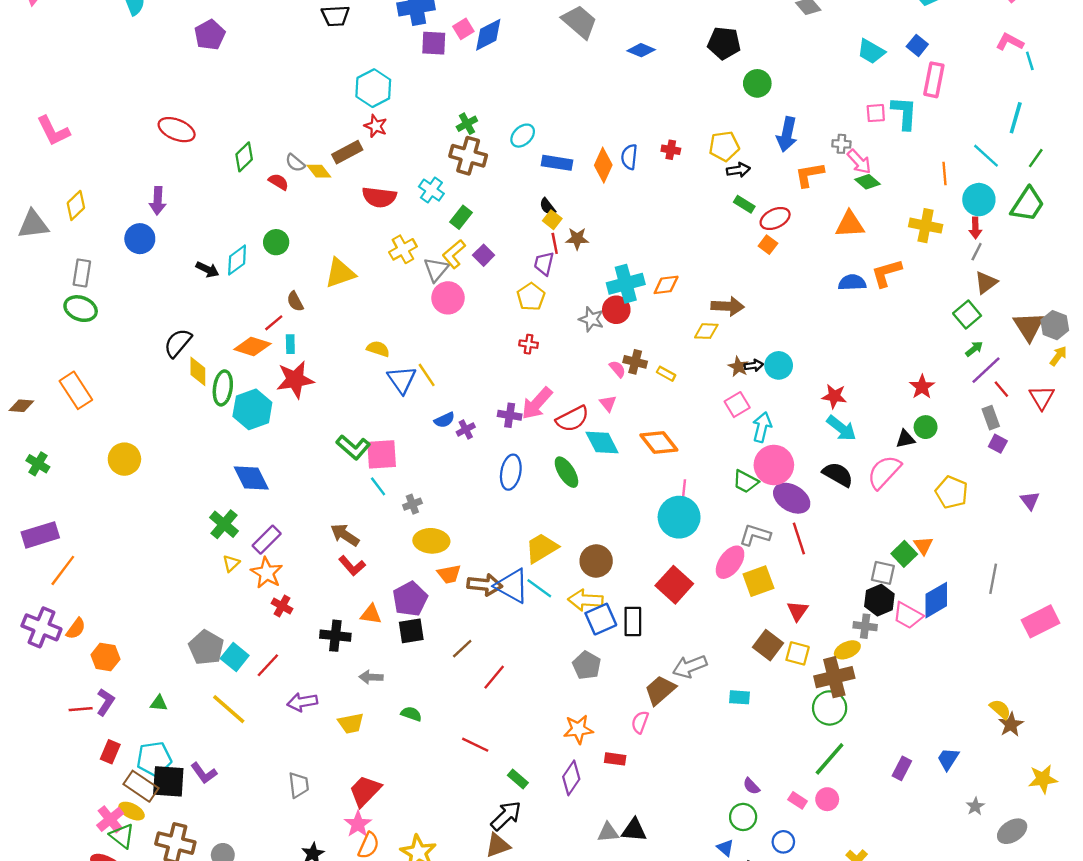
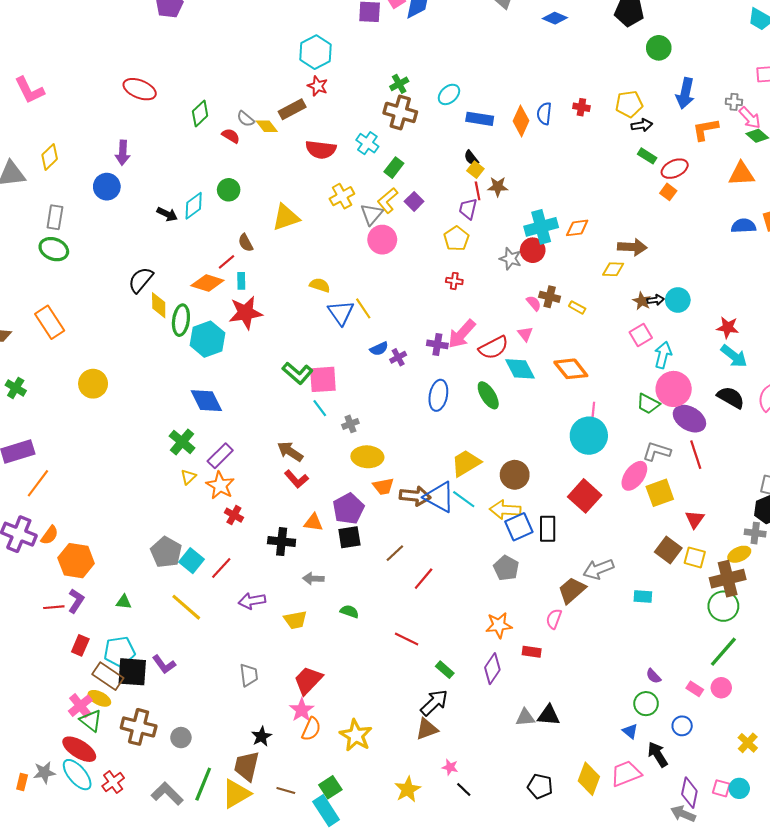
orange hexagon: (105, 657) -> (76, 561), size x1.4

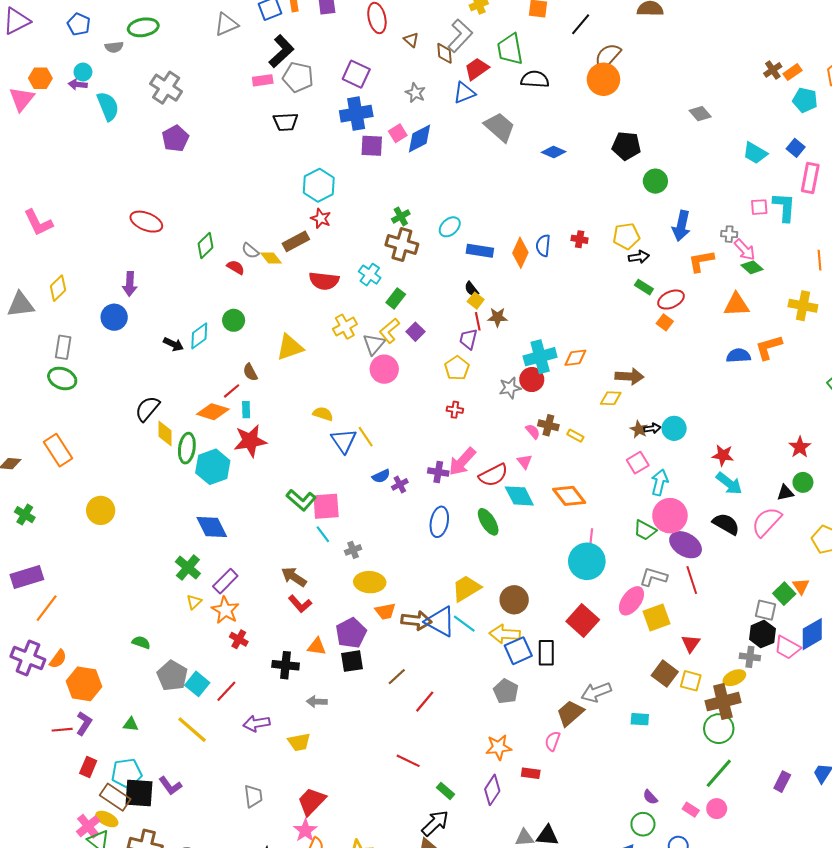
gray star: (510, 259) -> (510, 388), turned -30
green semicircle: (349, 611) -> (141, 642), moved

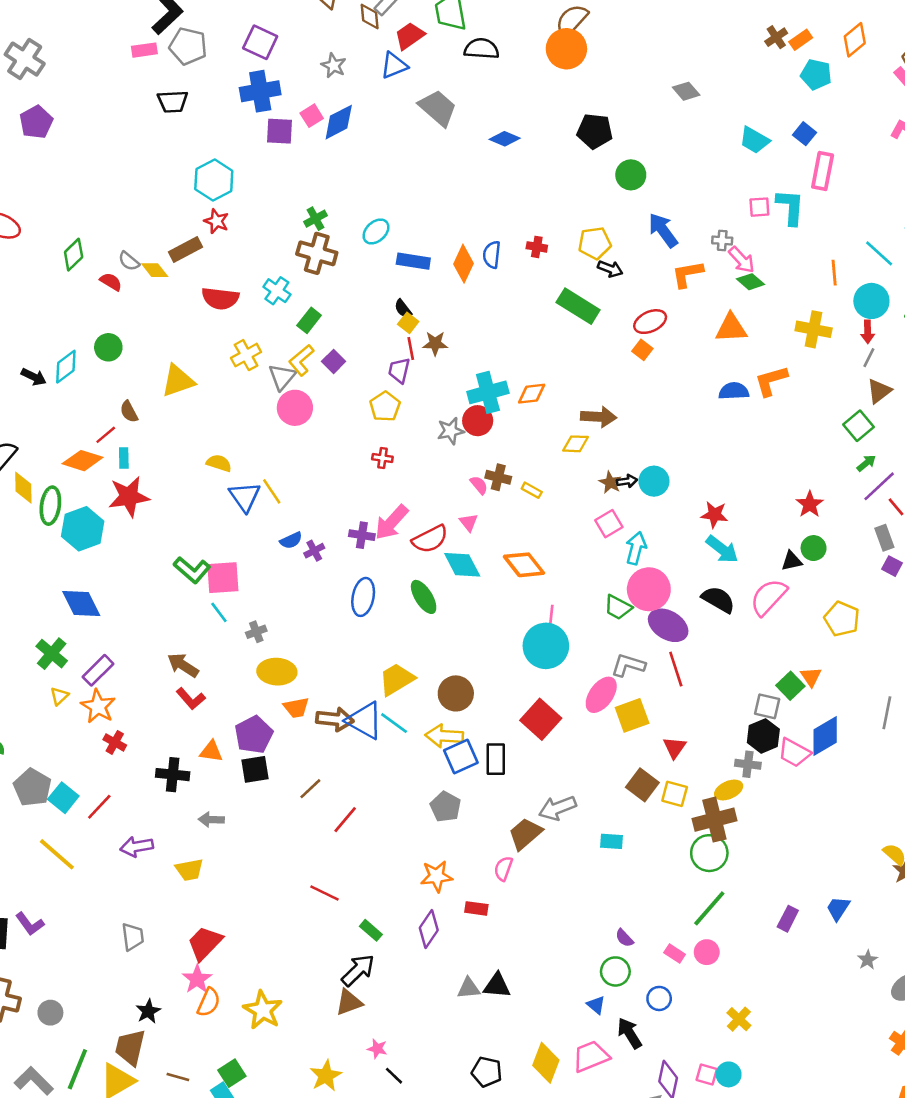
blue arrow: (681, 226) -> (663, 230), turned 132
black arrow: (639, 257) -> (610, 269), turned 30
green rectangle: (644, 287) -> (578, 306), moved, size x1.8

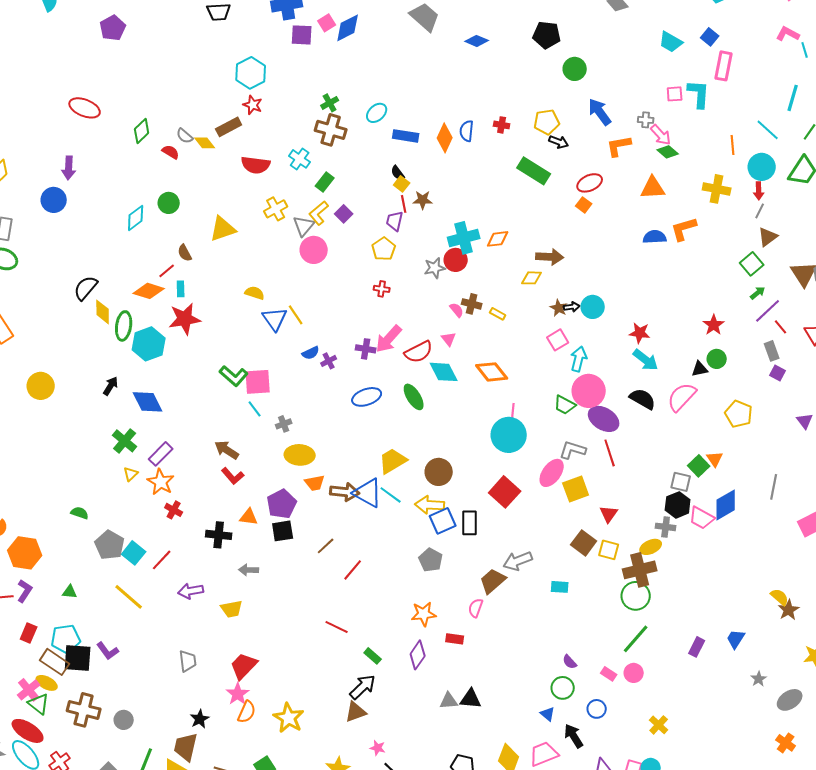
black arrow: (34, 377) -> (111, 386), moved, turned -84
blue ellipse: (363, 597) -> (367, 397), turned 60

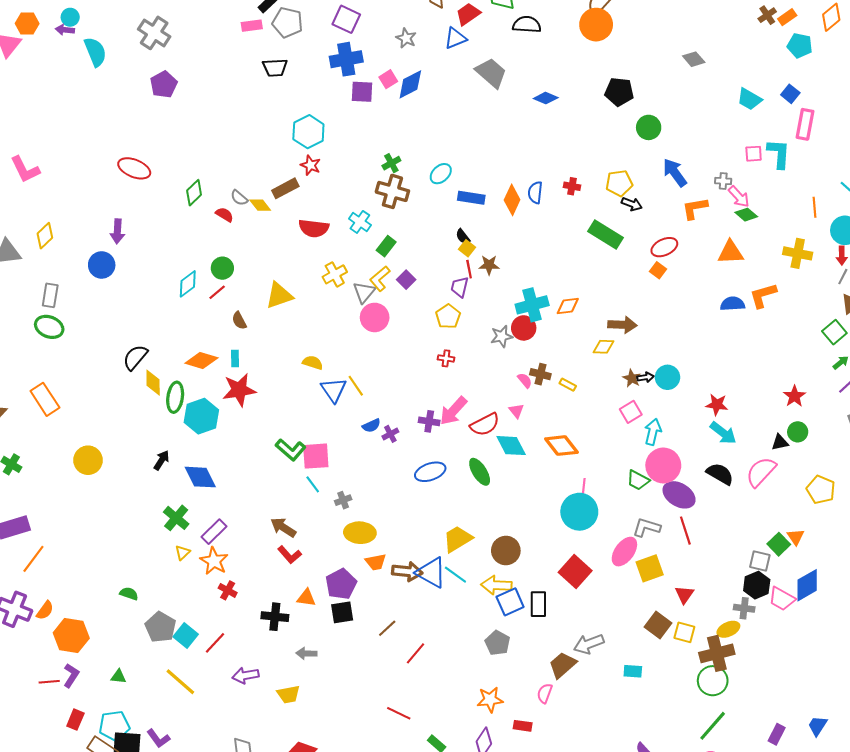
red line: (167, 271) -> (217, 292), moved

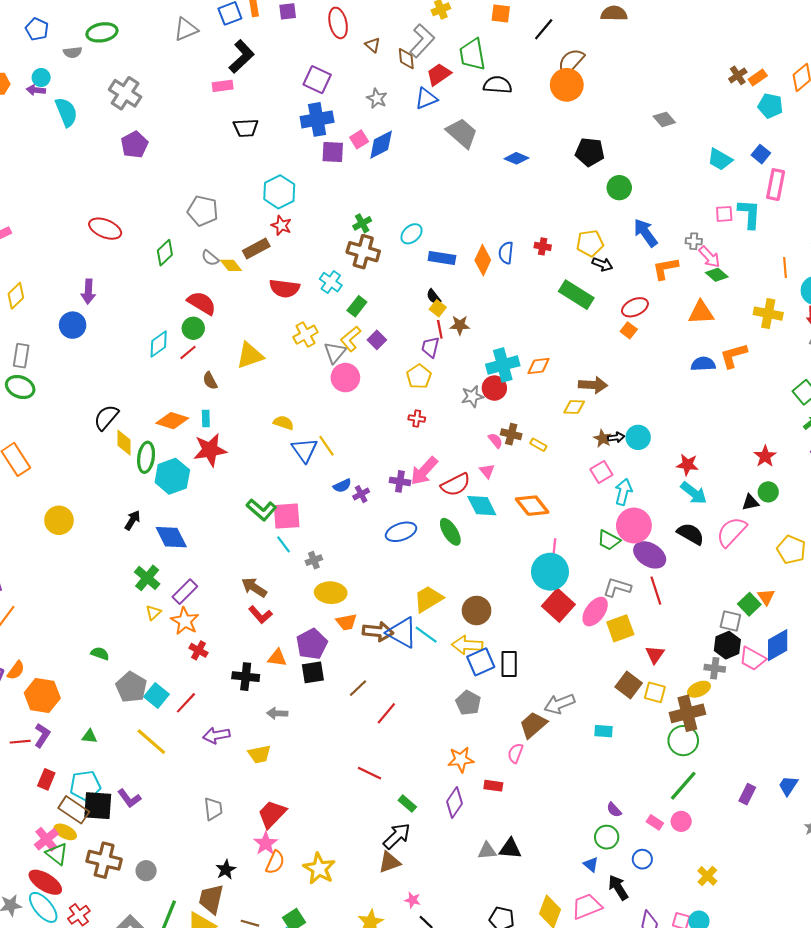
gray pentagon: (287, 22) -> (203, 211), moved
red semicircle: (224, 215) -> (202, 303), moved, size x1.6
red square: (575, 572) -> (558, 605), moved

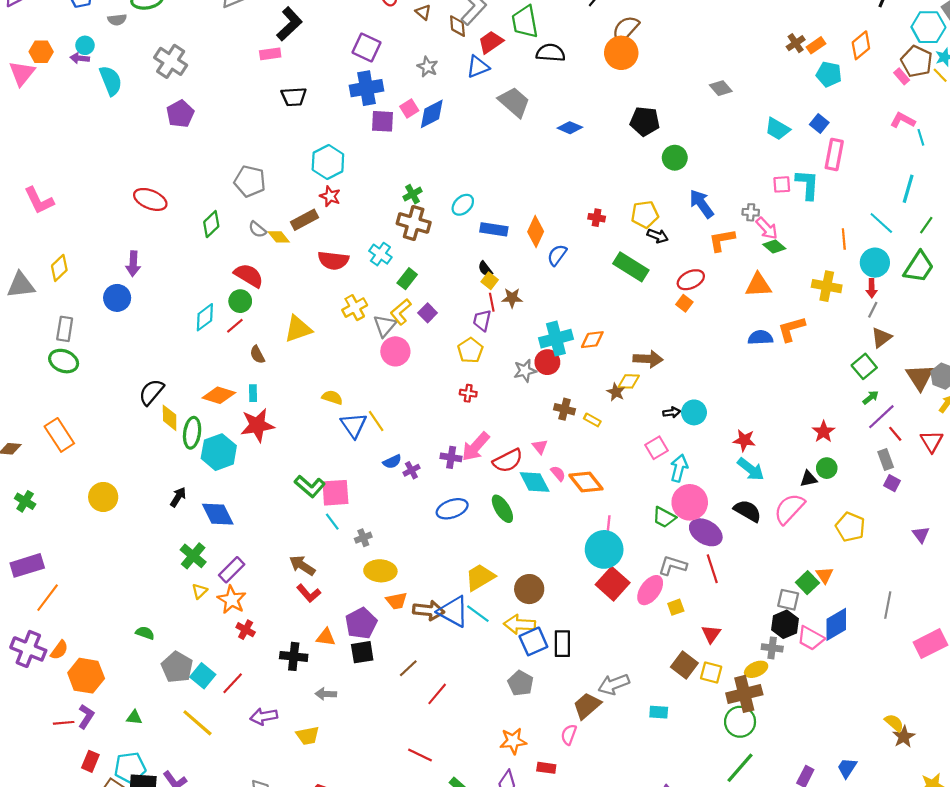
blue semicircle: (506, 253) -> (557, 255), moved, turned 30
brown star: (602, 438) -> (616, 392), moved
pink semicircle: (495, 441) -> (558, 473), moved
yellow square: (620, 628) -> (676, 607), size x0.6

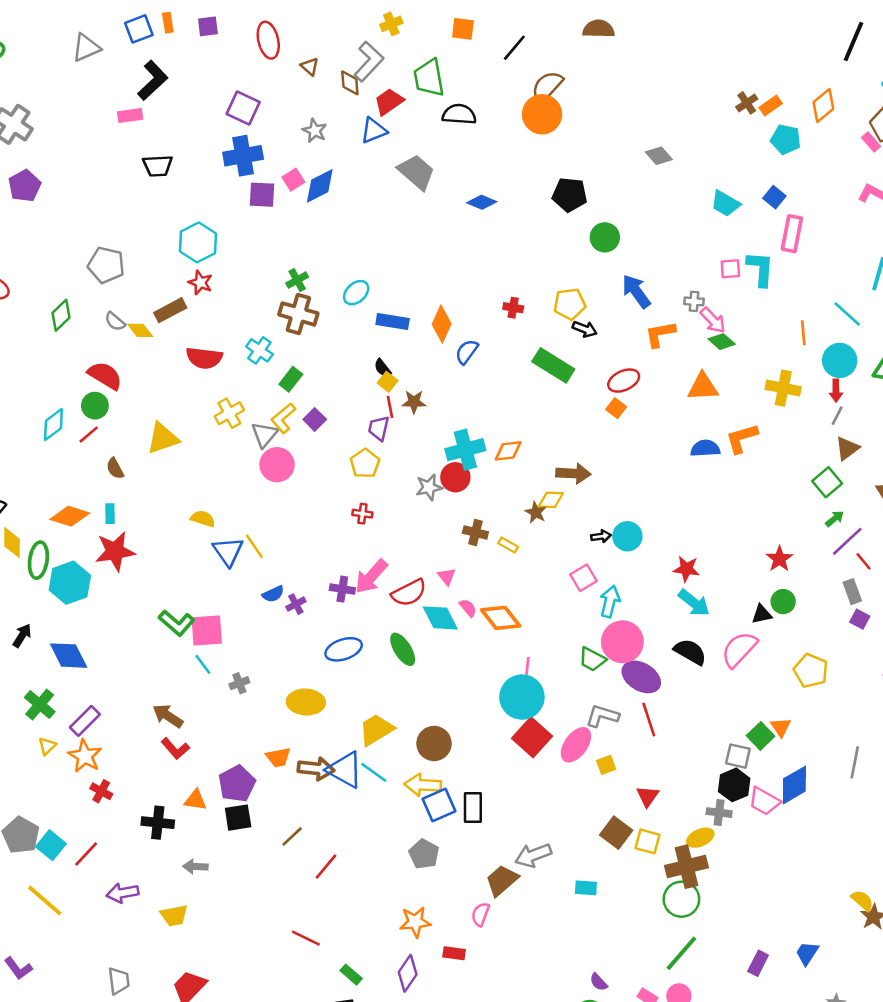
yellow ellipse: (380, 571) -> (306, 702), moved

